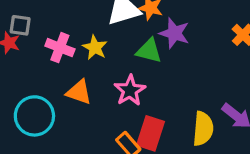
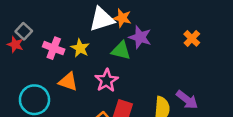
gray square: (20, 25) -> (24, 31), turned 35

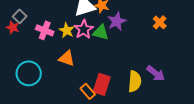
purple star: (140, 37) -> (117, 21), turned 30
pink star: (107, 80) -> (84, 29), moved
orange triangle: (68, 82) -> (67, 58), moved

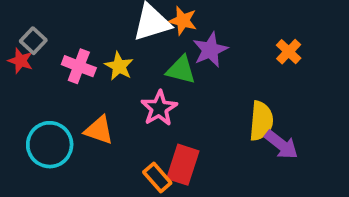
pink star: (84, 29) -> (159, 108), moved
orange triangle: (67, 58) -> (99, 130), moved
yellow semicircle: (135, 81) -> (261, 121), moved

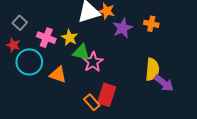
orange cross: (289, 52) -> (151, 24), moved, turned -32
red star: (20, 61) -> (13, 45), moved
green triangle: (181, 70) -> (81, 52), moved
cyan circle: (50, 145) -> (29, 62), moved

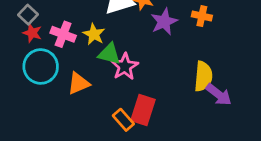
red star: (13, 45) -> (32, 33), moved
orange triangle: (58, 75) -> (79, 83), turned -42

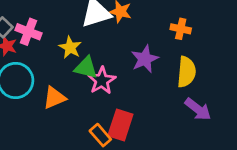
purple star: (164, 22) -> (145, 59), moved
pink cross: (63, 34) -> (29, 32), moved
yellow semicircle: (203, 76) -> (186, 72), moved

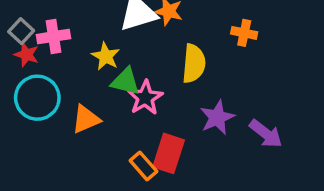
pink cross: (29, 32) -> (53, 37), turned -30
purple star: (145, 59) -> (217, 117), moved
yellow semicircle: (186, 72) -> (194, 63), moved

